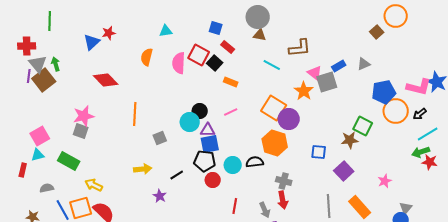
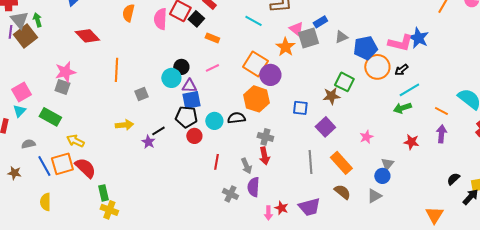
gray triangle: (364, 64) -> (341, 37), moved
cyan triangle: (38, 155) -> (19, 111), turned -32
red star: (430, 162) -> (411, 142), moved
purple star: (160, 196) -> (148, 142), moved

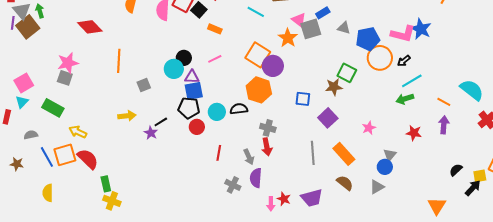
gray triangle: (341, 37) -> (344, 28), turned 40

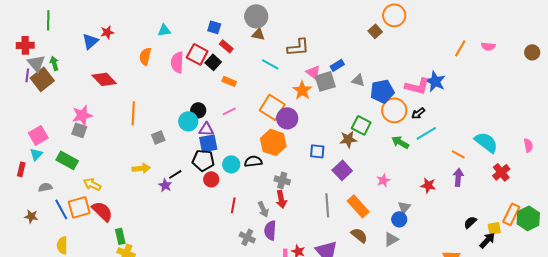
green arrow: (405, 99) -> (400, 142), moved, turned 48

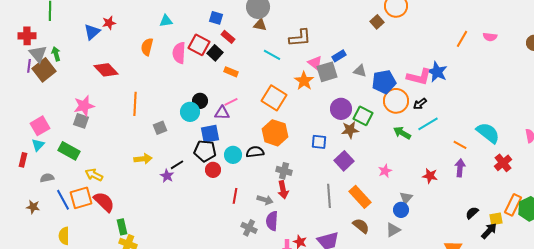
purple circle: (287, 118) -> (341, 109), moved
purple triangle: (206, 129) -> (222, 113), moved
gray arrow: (263, 209) -> (265, 200), turned -49

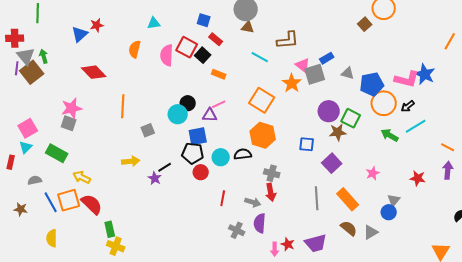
gray triangle: (393, 230) -> (371, 232), moved

